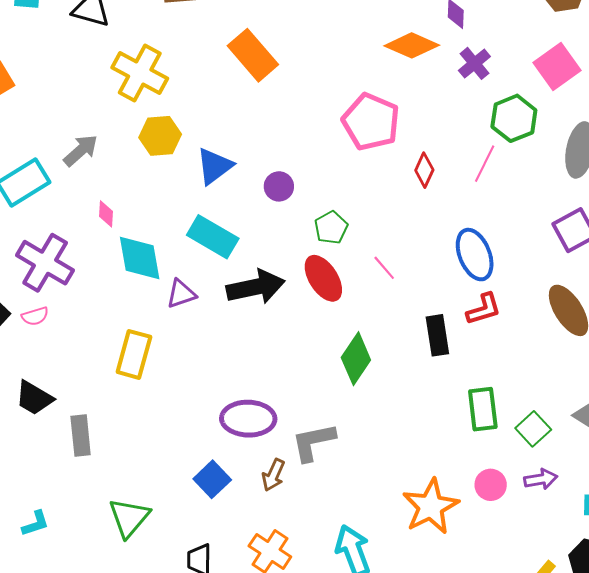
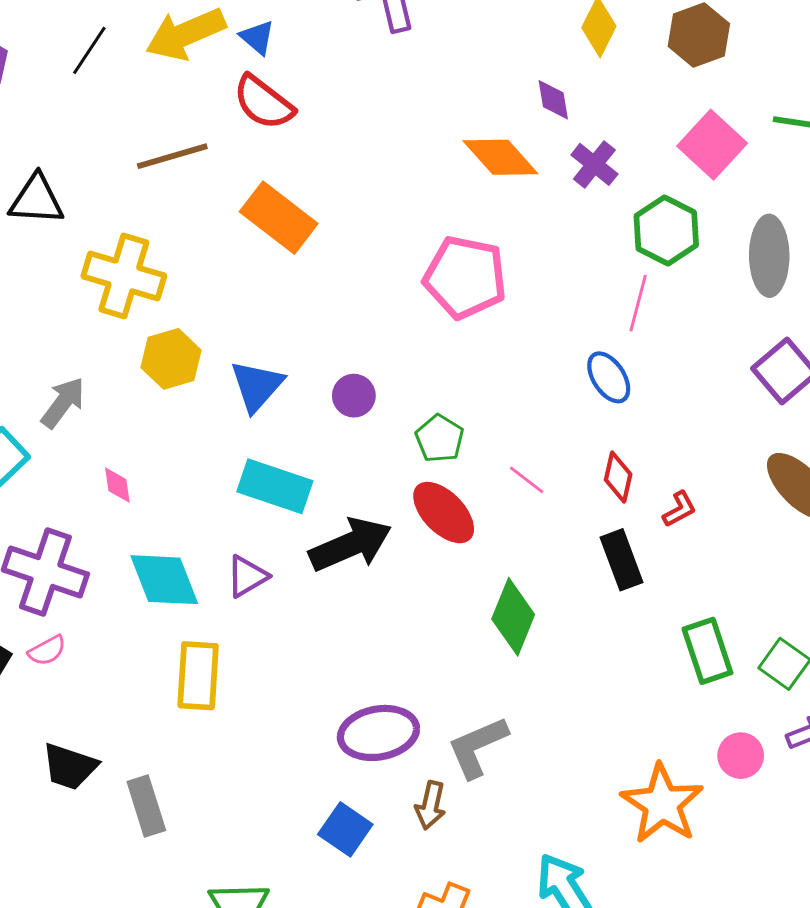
orange diamond: (412, 45) -> (500, 157), turned 36
red diamond: (424, 170) -> (618, 477), moved
blue ellipse: (475, 255) -> (609, 377), moved, size x0.7
cyan diamond: (140, 258) -> (164, 580), moved
red L-shape: (484, 309) -> (679, 509), size x0.7

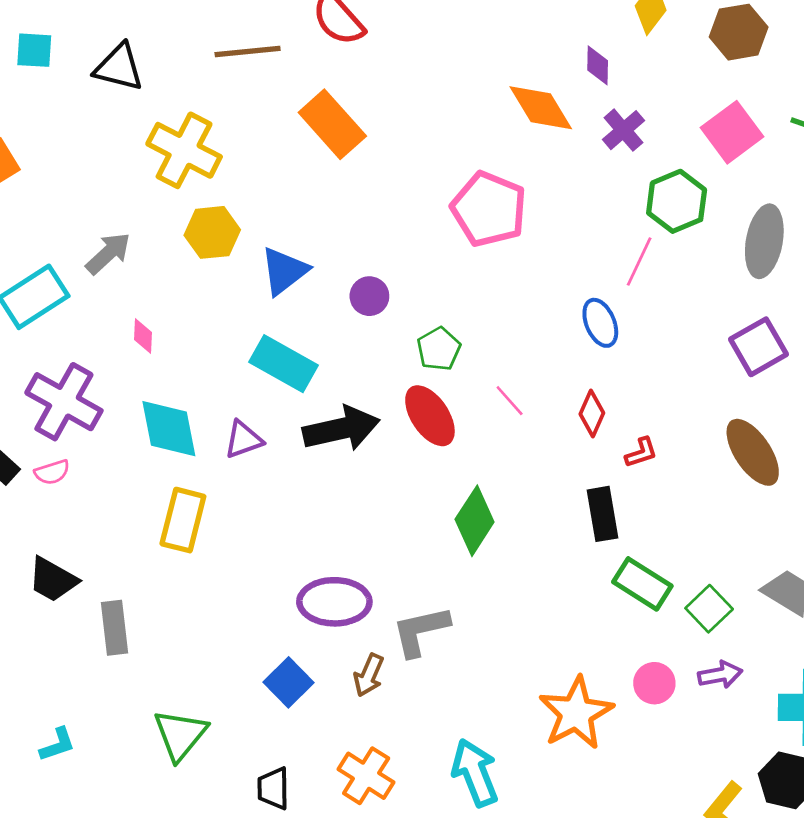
black rectangle: (622, 560) -> (602, 514), moved
green rectangle: (707, 651) -> (642, 584), turned -50

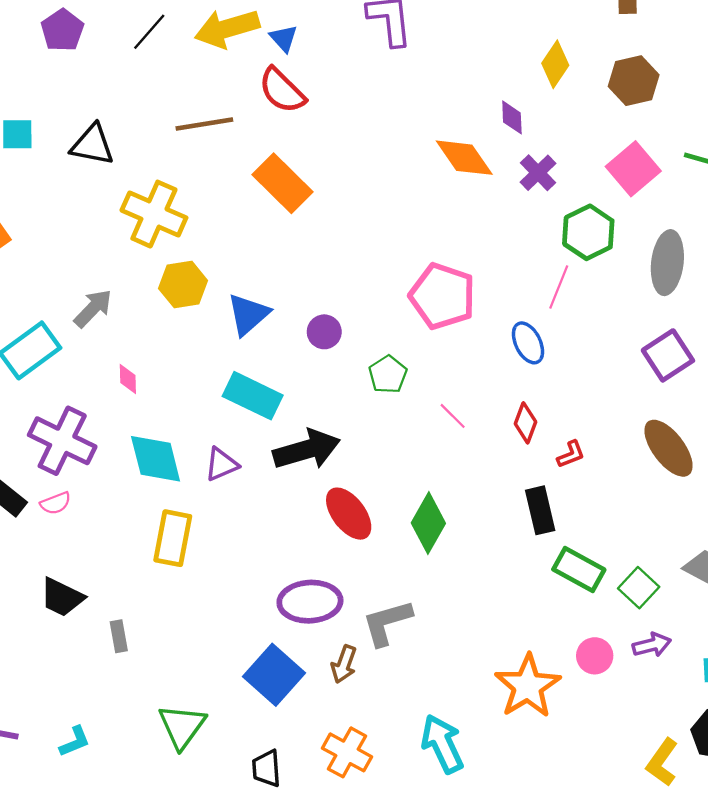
pink pentagon: (489, 209) -> (442, 296), moved
red ellipse: (430, 416) -> (349, 514), moved
gray rectangle: (115, 628) -> (119, 636), size x0.7
blue square: (289, 682) -> (274, 675), size x1.4

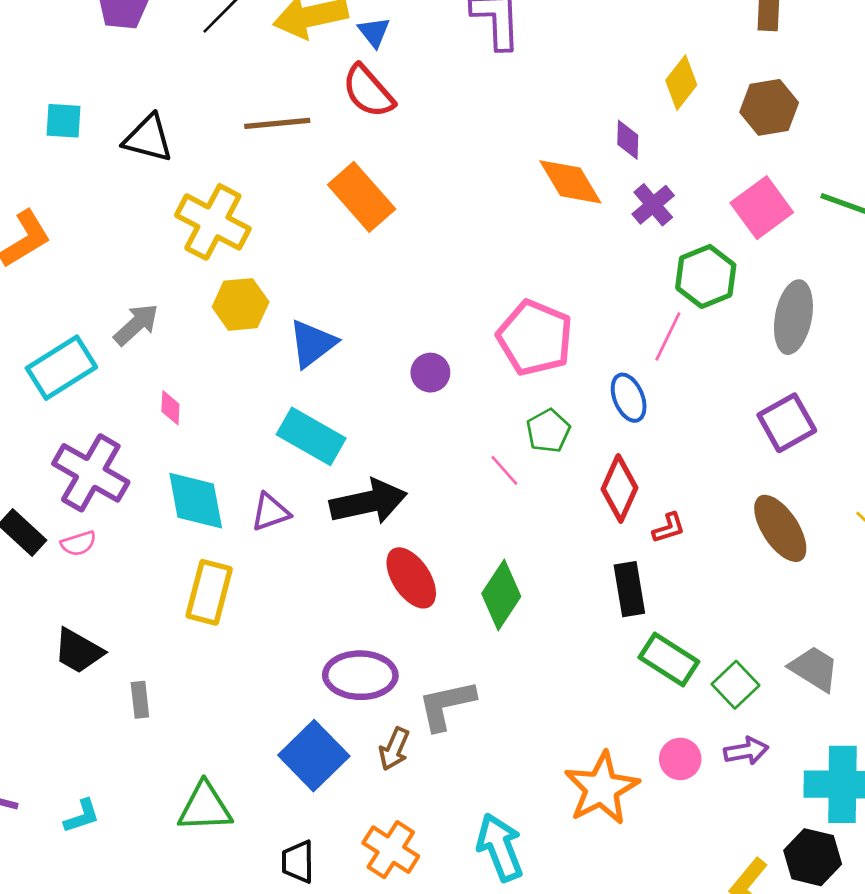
purple circle: (324, 332) -> (430, 373), moved
green pentagon: (388, 374) -> (548, 431), moved
pink line: (453, 416) -> (504, 470), moved
red diamond: (525, 423) -> (620, 488), size x1.4
green triangle: (182, 726) -> (205, 807), turned 48

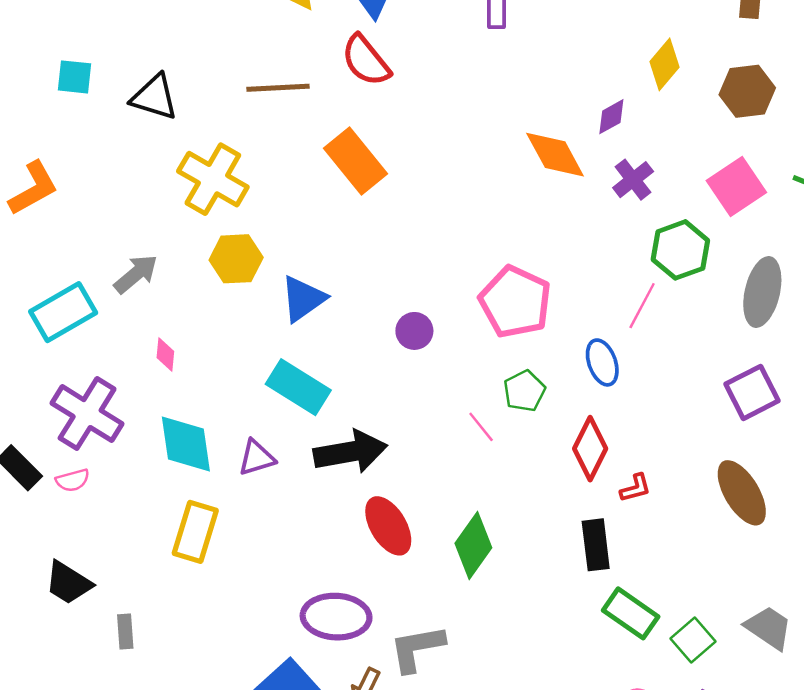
purple diamond: (628, 140) -> (611, 117), turned 57

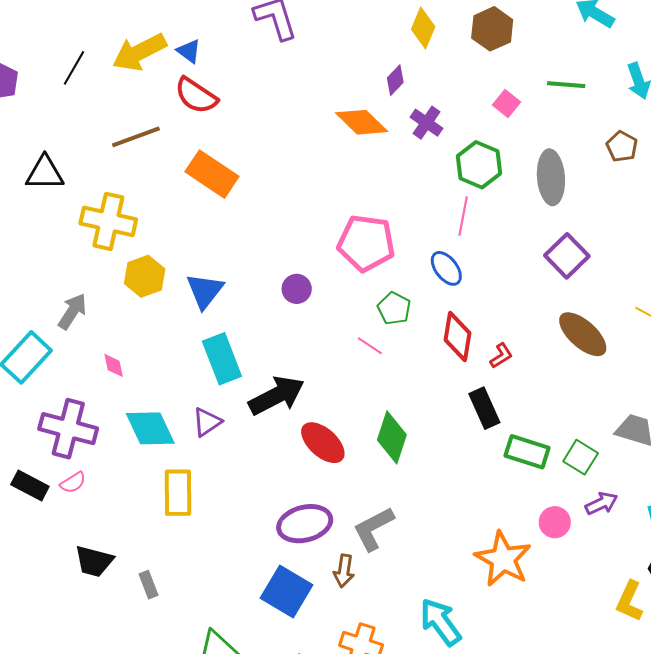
pink square: (736, 186) -> (506, 104), size x0.6
cyan rectangle: (298, 387) -> (222, 359), turned 54

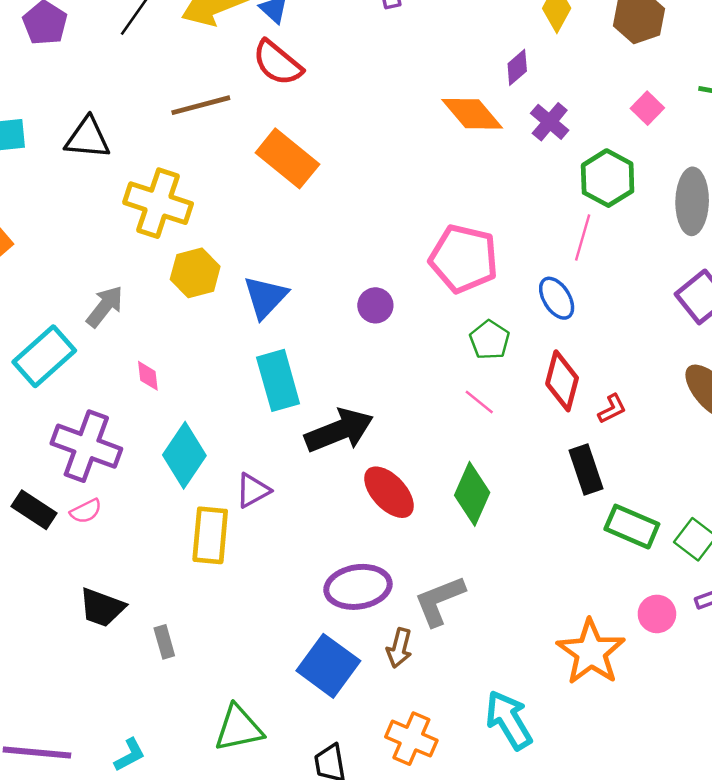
pink line: (370, 346) -> (479, 402), moved
purple triangle: (207, 422) -> (253, 490), moved
cyan diamond: (150, 428) -> (184, 455), turned 54

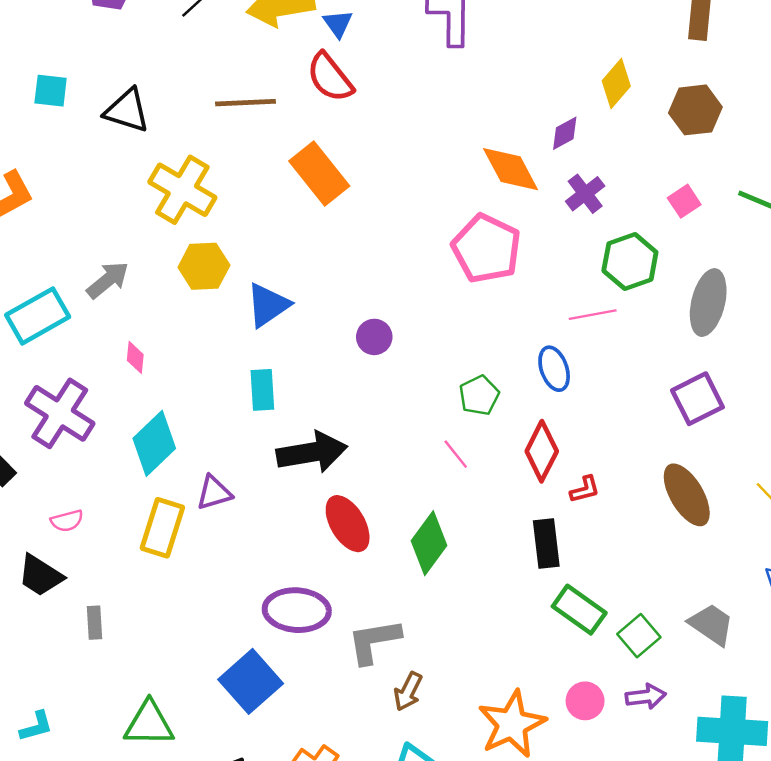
pink line: (583, 237) -> (593, 315), turned 51
pink pentagon: (464, 259) -> (486, 249), moved
cyan rectangle: (278, 380) -> (262, 390), size x0.7
pink semicircle: (86, 511) -> (67, 521), moved
brown arrow: (399, 648) -> (408, 692), moved

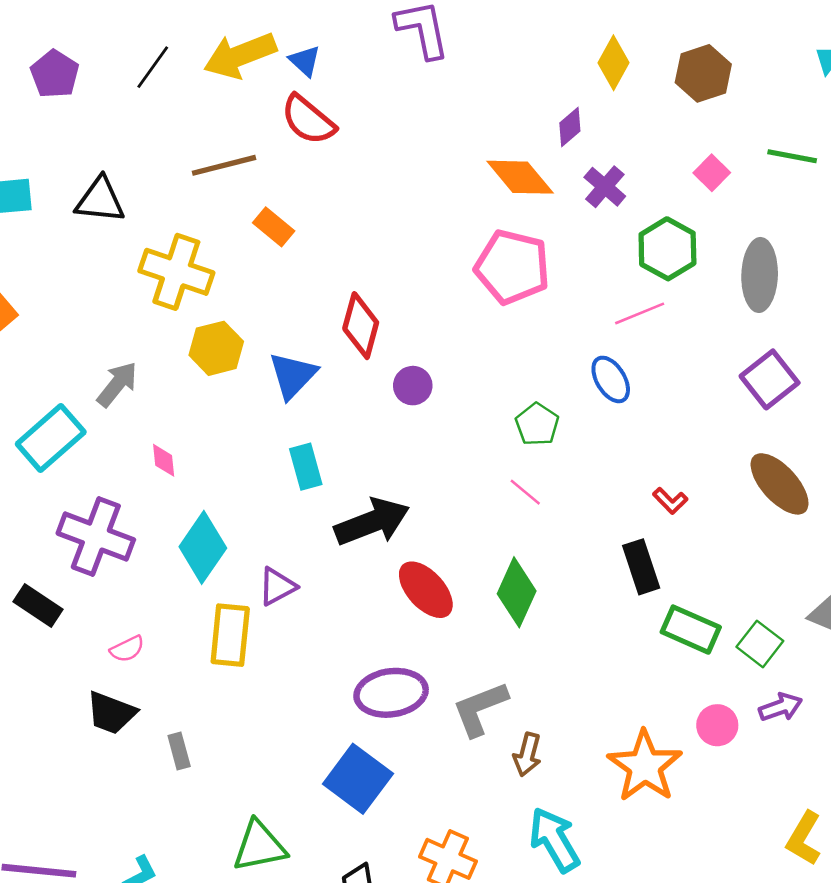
orange rectangle: (319, 174) -> (274, 227), moved, size x0.6
red diamond: (542, 451) -> (361, 326), moved
red L-shape: (585, 489) -> (670, 501), turned 72

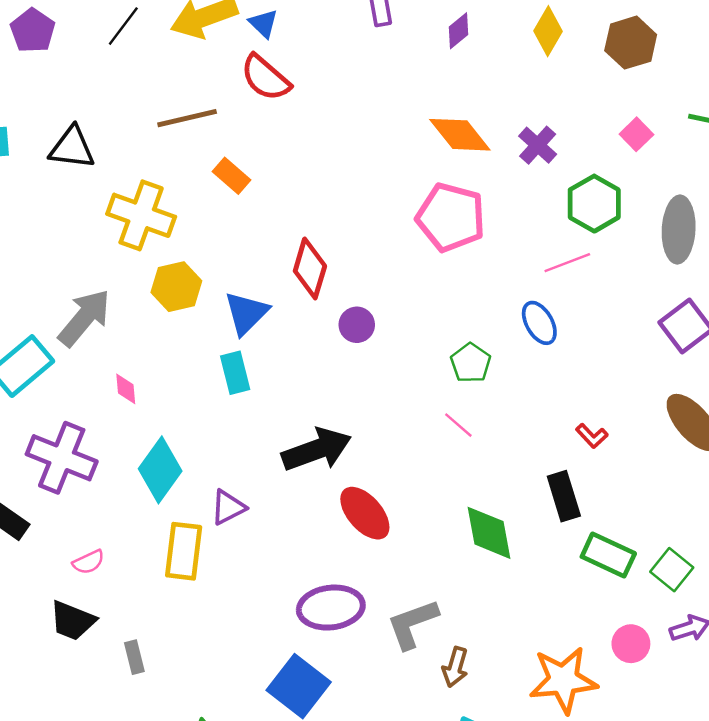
purple diamond: (570, 127) -> (458, 31), moved
gray arrow: (117, 384) -> (84, 318), size x1.4
cyan rectangle: (306, 467) -> (235, 373), moved
green diamond: (517, 592) -> (489, 533), moved, turned -36
orange star: (645, 766) -> (563, 680), turned 30

